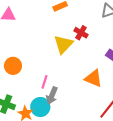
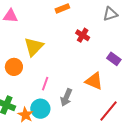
yellow triangle: (63, 44) -> (34, 47), moved
gray arrow: (52, 96) -> (66, 97), moved

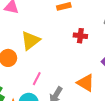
red cross: (83, 35) -> (80, 36), turned -32

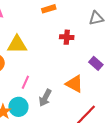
yellow triangle: (30, 41) -> (17, 45), turned 40

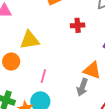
gray arrow: (45, 98) -> (82, 87), moved

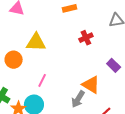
red cross: (78, 25) -> (86, 38), turned -32

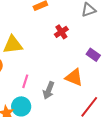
gray arrow: (78, 99) -> (49, 90), moved

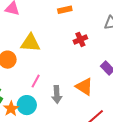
gray arrow: (49, 90) -> (57, 95), turned -36

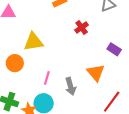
orange triangle: (84, 87) -> (96, 73), turned 30

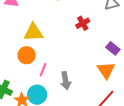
orange circle: (15, 63) -> (27, 55), moved
orange triangle: (96, 73) -> (106, 70), moved

